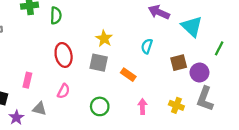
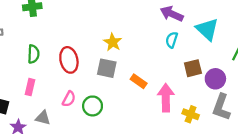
green semicircle: (56, 15) -> (33, 54), moved
cyan semicircle: (147, 46) -> (172, 40), moved
green circle: (100, 106) -> (93, 106), moved
pink arrow: (142, 106) -> (166, 98), moved, size x1.6

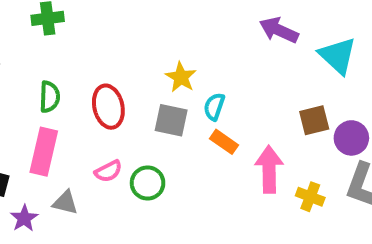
cyan semicircle: (172, 40) -> (214, 107), moved
pink rectangle: (30, 87) -> (44, 152), size x1.6
pink semicircle: (69, 99) -> (108, 171), turned 35

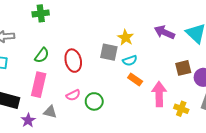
purple arrow: (279, 30) -> (164, 32), moved
yellow star: (181, 77) -> (126, 38), moved
green semicircle: (50, 97) -> (42, 55), turned 35
cyan semicircle: (214, 107) -> (130, 61), turned -128
gray square: (171, 120) -> (109, 52), moved

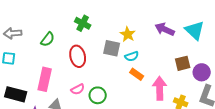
green cross: (41, 13) -> (83, 23), moved, turned 35
green semicircle: (42, 55) -> (48, 39), moved

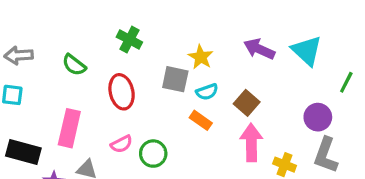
green semicircle: (48, 39) -> (74, 65), turned 91
brown square: (183, 63) -> (247, 103), moved, turned -35
orange rectangle: (137, 74) -> (201, 120), moved

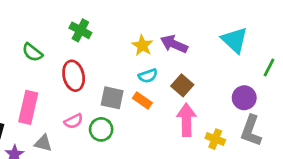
purple arrow: (259, 49) -> (174, 44), moved
gray square: (175, 79) -> (112, 98), moved

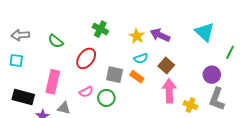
green cross: (80, 30) -> (100, 29), moved
red ellipse: (74, 76) -> (86, 58), turned 50

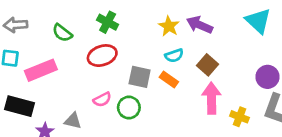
green cross: (100, 29) -> (108, 22), moved
red ellipse: (86, 58) -> (102, 56), turned 35
pink rectangle: (53, 82) -> (41, 70), moved, turned 55

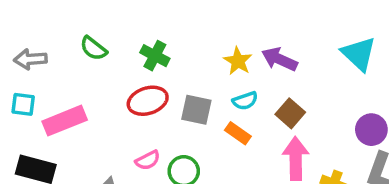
green semicircle: (62, 33) -> (94, 48), moved
gray square: (140, 77) -> (196, 110), moved

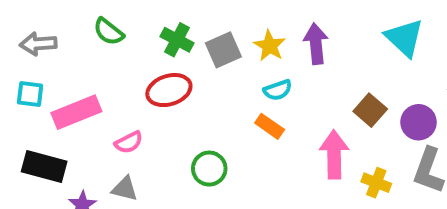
purple arrow: (279, 59) -> (316, 44), turned 60
gray square: (196, 110) -> (223, 50), moved, turned -36
brown square: (290, 113) -> (370, 110), moved
pink semicircle: (148, 160) -> (129, 142), moved

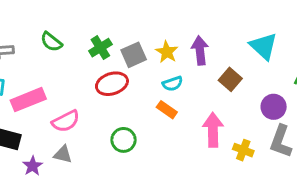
green cross: (177, 40) -> (100, 48), turned 30
red ellipse: (169, 90) -> (112, 84), moved
brown square: (370, 110) -> (230, 79), moved
pink semicircle: (129, 142) -> (66, 121), size x1.4

